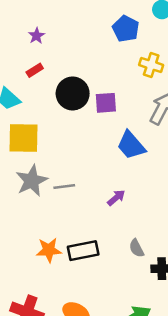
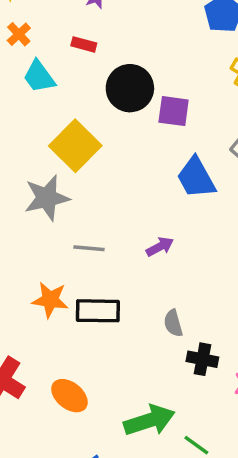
red rectangle: (35, 70) -> (84, 44), turned 35
yellow square: (24, 138) -> (75, 146), moved, turned 32
gray line: (64, 186) -> (89, 248), moved

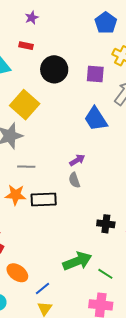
purple square: (174, 111) -> (95, 74), moved
gray line: (89, 248) -> (26, 167), moved
gray semicircle: (173, 323) -> (74, 180), moved
orange ellipse: (69, 396) -> (17, 273), moved

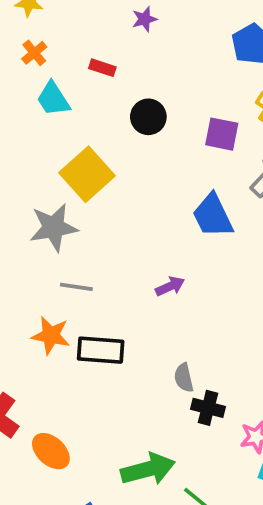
purple star: (32, 18) -> (144, 19), moved
black circle: (54, 69) -> (148, 117), size x0.7
gray semicircle: (74, 180) -> (184, 378), moved
orange ellipse: (17, 273) -> (51, 451), moved

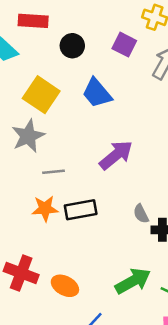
red rectangle: (102, 68) -> (33, 21), size x1.6
purple square: (222, 134) -> (124, 45), turned 30
blue trapezoid: (213, 216) -> (97, 93), moved
purple arrow: (170, 286) -> (116, 155), size x1.8

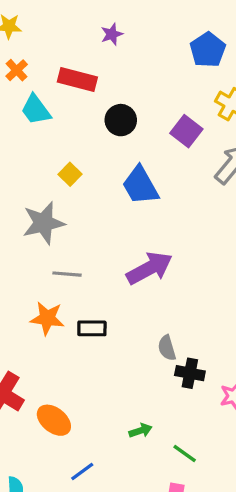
yellow square: (41, 95) -> (70, 174), size x0.5
black rectangle: (81, 210) -> (92, 328), size x0.7
green arrow: (133, 281) -> (141, 431), size x0.5

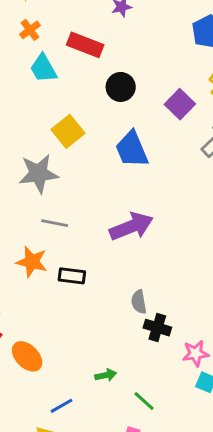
yellow square: (70, 174) -> (68, 131), size x1.5
blue line: (82, 471) -> (61, 406), moved

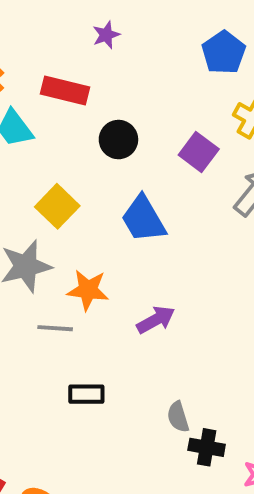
purple arrow: (131, 226) -> (156, 320), size x0.7
orange star: (32, 262) -> (88, 290), moved

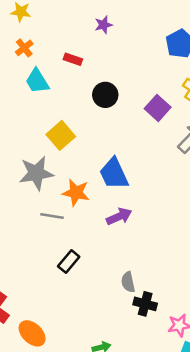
red rectangle: (65, 91) -> (73, 59), size x0.6
blue trapezoid: (143, 219) -> (114, 174), moved
black rectangle: (86, 394) -> (69, 262), turned -55

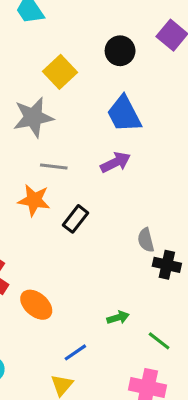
black circle: (105, 95) -> (120, 51), moved
orange star: (76, 193) -> (34, 200), moved
purple arrow: (119, 216) -> (115, 162), moved

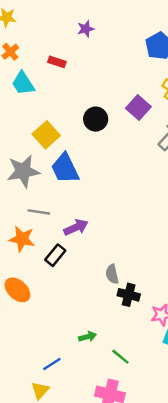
blue trapezoid: (124, 114) -> (65, 168), moved
purple arrow: (115, 162) -> (76, 227), moved
orange ellipse: (36, 305) -> (17, 290), moved

